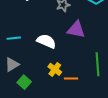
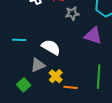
purple triangle: (76, 30) -> (93, 36), moved
gray triangle: (12, 65) -> (38, 65), moved

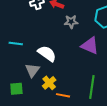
gray triangle: (38, 65) -> (32, 70), turned -35
green square: (24, 85) -> (16, 89), turned 32

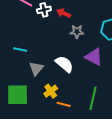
white semicircle: (47, 54) -> (64, 64), moved
gray triangle: (32, 70) -> (36, 68), moved
green square: (16, 89) -> (18, 95), size x1.6

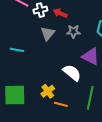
white semicircle: (64, 64) -> (72, 73), moved
gray triangle: (36, 68) -> (48, 33), moved

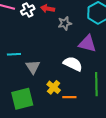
gray triangle: (48, 33) -> (33, 67), moved

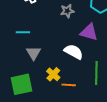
cyan line: (14, 54) -> (23, 32), moved

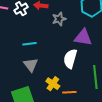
cyan line: (23, 32) -> (29, 44), moved
white semicircle: (74, 52) -> (70, 59), turned -96

